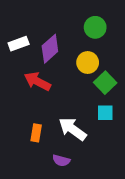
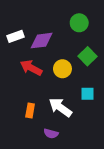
purple diamond: (50, 49) -> (42, 41), turned 35
yellow circle: (88, 63) -> (62, 69), moved
green square: (105, 83) -> (88, 56), moved

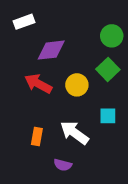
green circle: (79, 23) -> (112, 36), moved
white rectangle: (15, 36) -> (24, 22), moved

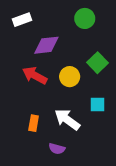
green circle: (112, 36) -> (85, 18), moved

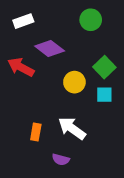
purple diamond: (46, 45) -> (50, 48), turned 44
red arrow: (35, 75) -> (21, 67), moved
cyan square: (98, 105) -> (104, 95), moved

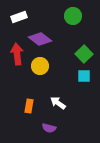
red arrow: (21, 67) -> (17, 54), turned 55
yellow circle: (74, 82) -> (40, 66), moved
white arrow: (72, 128) -> (58, 103), size x0.7

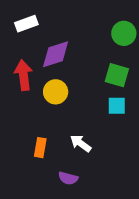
green circle: (73, 16) -> (124, 33), moved
purple diamond: (40, 39) -> (56, 54), turned -55
green square: (84, 54) -> (117, 75), turned -30

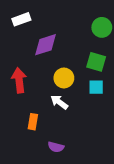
red arrow: (24, 75) -> (19, 80), moved
yellow circle: (56, 92) -> (64, 78), moved
white arrow: (81, 143) -> (59, 102), moved

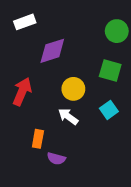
red arrow: (19, 80) -> (22, 92), turned 30
cyan square: (96, 87) -> (109, 110), moved, turned -35
purple semicircle: (56, 147) -> (56, 159), moved

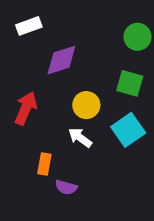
cyan square: (109, 110) -> (128, 130), size x1.5

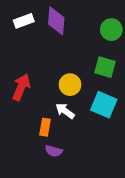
purple diamond: (61, 60) -> (56, 21), moved, turned -68
cyan square: (128, 130) -> (104, 105), turned -32
orange rectangle: (44, 164) -> (45, 127), moved

